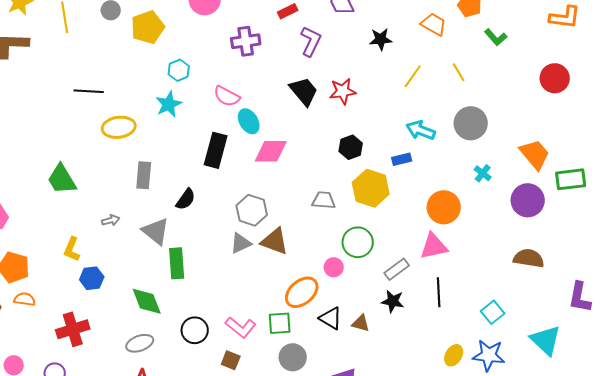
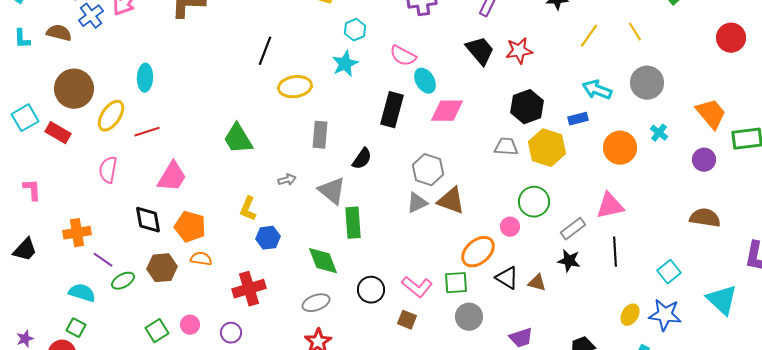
black line: (89, 91) -> (265, 51), turned -72
black hexagon: (351, 147) -> (527, 107), size x1.4
gray trapezoid: (324, 200) -> (506, 147), moved
purple circle: (528, 200) -> (704, 160), size x0.7
orange circle: (444, 207) -> (620, 148), moved

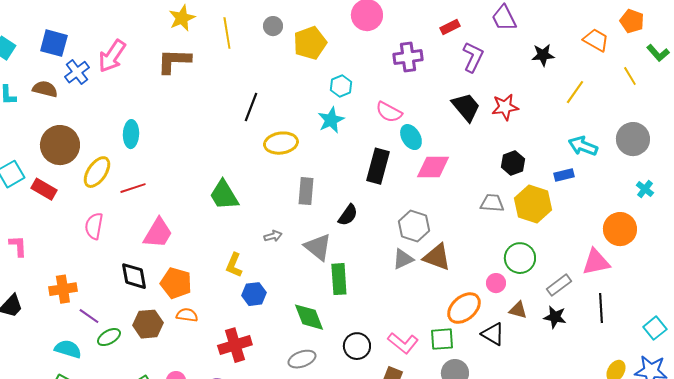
yellow line: (635, 32) -> (630, 76), moved
black hexagon: (527, 107) -> (513, 163), size x0.7
orange circle: (620, 148) -> (620, 229), moved
brown triangle: (537, 283) -> (518, 310), moved

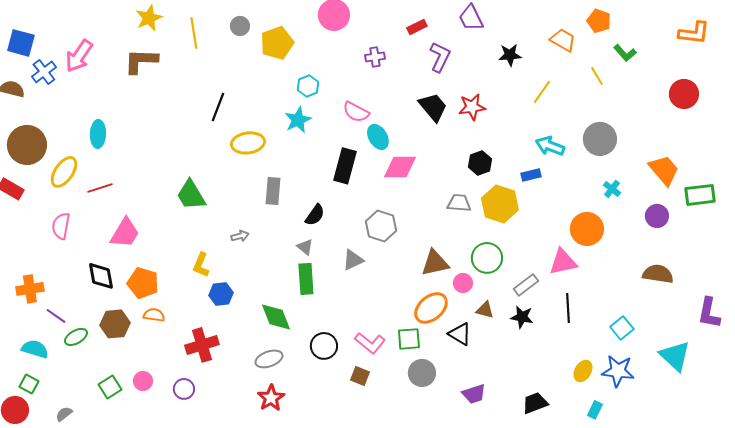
purple cross: (408, 57) -> (375, 57), size x0.7
gray triangle: (318, 247) -> (305, 247), moved, size x0.6
brown triangle: (437, 257) -> (435, 263), moved, turned -32
gray triangle: (403, 259) -> (353, 260), moved

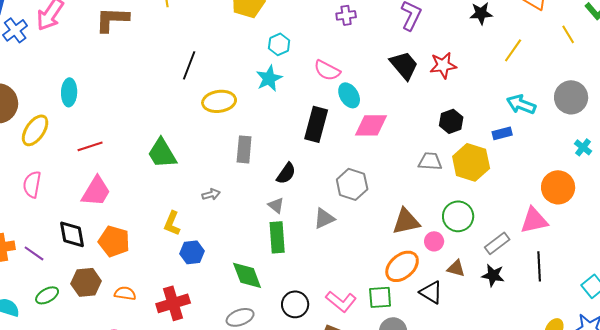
red line: (100, 188) -> (90, 146), moved
orange semicircle: (154, 315) -> (125, 293), moved
purple line: (56, 316) -> (34, 253), moved

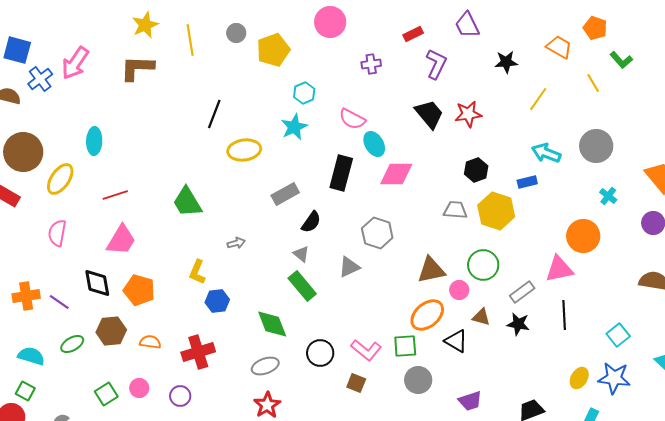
gray rectangle: (244, 149) -> (285, 194), moved, turned 56
green rectangle: (277, 237) -> (302, 286), turned -36

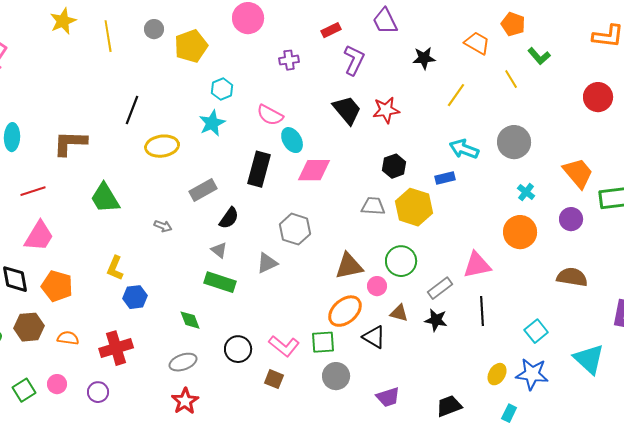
brown L-shape: (137, 68) -> (70, 143), moved
orange circle: (583, 236) -> (520, 232), moved
gray arrow: (236, 243) -> (163, 226), moved, turned 36
green rectangle: (302, 286) -> (220, 282), turned -32
green diamond: (272, 324) -> (190, 320), size x0.7

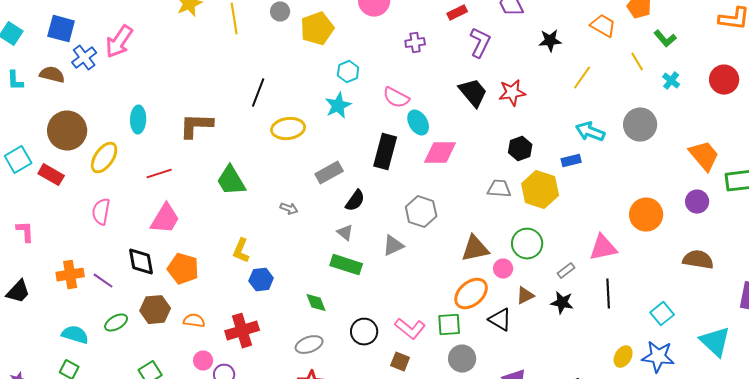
cyan cross: (526, 192) -> (671, 81), moved
gray rectangle: (440, 288) -> (566, 271), size x0.7
brown triangle: (399, 313) -> (525, 296), turned -42
pink circle: (57, 384) -> (203, 361), moved

